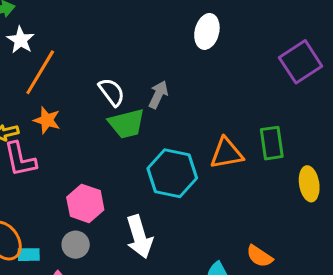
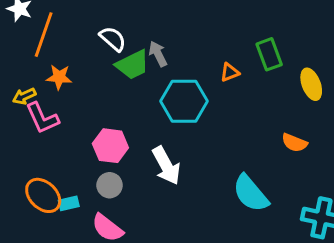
gray arrow: (158, 95) -> (158, 54), moved, turned -40
orange triangle: (227, 153) -> (230, 72), size x0.6
orange semicircle: (259, 256) -> (294, 143), moved

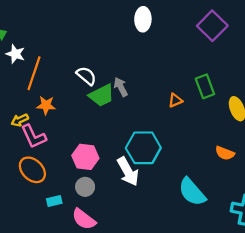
cyan hexagon: (184, 101) -> (143, 148), moved
orange ellipse: (43, 195) -> (32, 170), moved

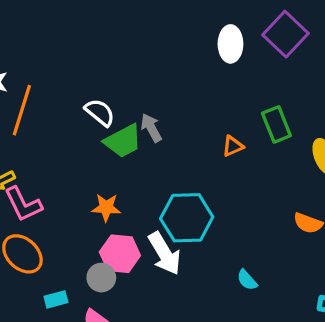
white ellipse: (143, 19) -> (230, 44), moved
orange star: (46, 105) -> (106, 208), moved
pink hexagon: (85, 157) -> (120, 254), moved
cyan semicircle: (192, 192) -> (247, 280), moved, size x0.5

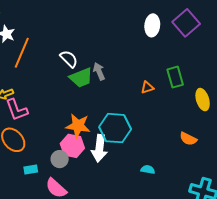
orange star: (106, 208) -> (78, 126), moved, size x1.4
white arrow: (165, 253) -> (99, 148), turned 32
cyan semicircle: (247, 280) -> (148, 170), turned 136

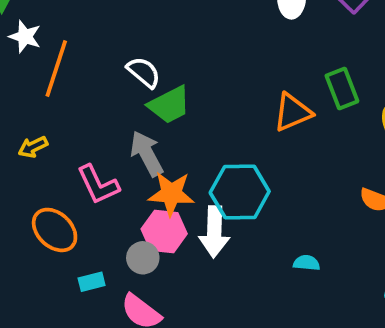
gray arrow: (99, 71) -> (147, 154), moved, size x1.4
orange triangle: (147, 88) -> (293, 112), size x1.6
pink L-shape: (17, 110) -> (98, 185), moved

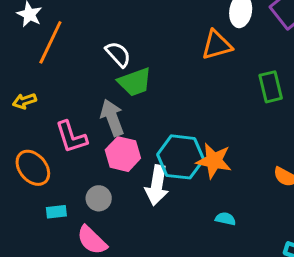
orange triangle: (293, 112) -> (217, 45), moved
orange star: (171, 194) -> (214, 161), moved
pink hexagon: (164, 231) -> (123, 154), moved

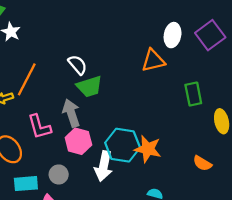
orange line: (50, 42) -> (27, 79), moved
cyan rectangle: (56, 212) -> (26, 184), size x1.5

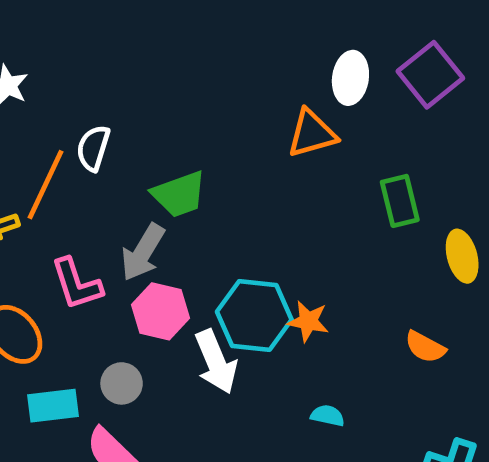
white semicircle: (78, 65) -> (93, 148), moved, turned -120
gray arrow: (71, 113) -> (143, 252), turned -128
orange star: (148, 149) -> (308, 321), size x0.7
white arrow: (103, 166) -> (216, 362), turned -32

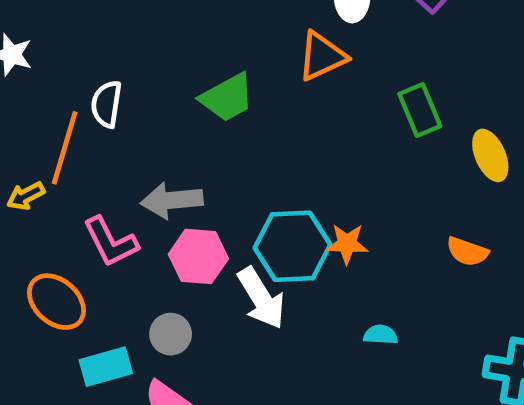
green trapezoid: (179, 194) -> (227, 97), moved
gray arrow: (143, 252) -> (172, 200), turned 62

